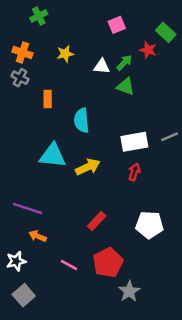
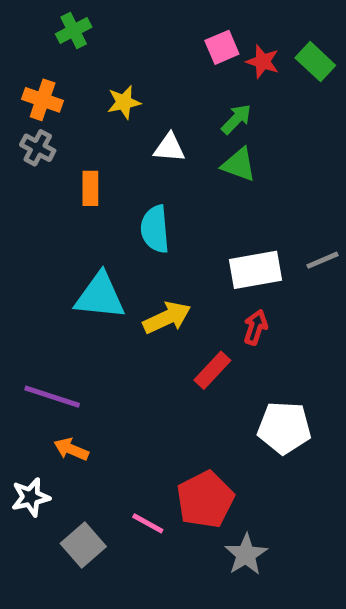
red star: (148, 50) -> (263, 62), moved
white triangle: (102, 66) -> (169, 148), moved
red rectangle: (97, 221) -> (212, 370), moved
pink line: (69, 265) -> (148, 523), moved
gray square: (24, 295) -> (83, 545), moved

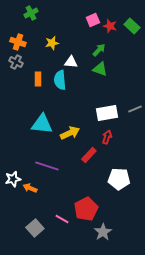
cyan semicircle: (155, 229) -> (60, 80), moved
purple line: (52, 397) -> (47, 166), moved
white star: (31, 497) -> (13, 179), moved

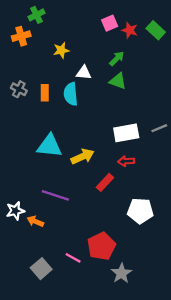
orange cross: (18, 42) -> (21, 36), moved, turned -35
gray cross: (16, 62) -> (19, 89), moved
red arrow: (107, 137) -> (126, 161), turned -112

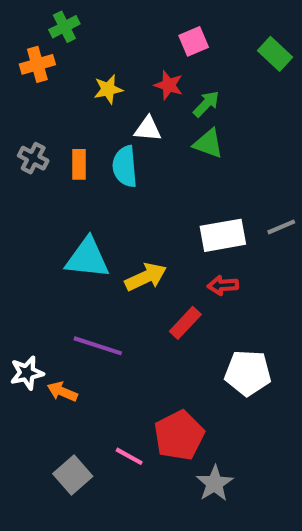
red star: (130, 30) -> (169, 85), moved

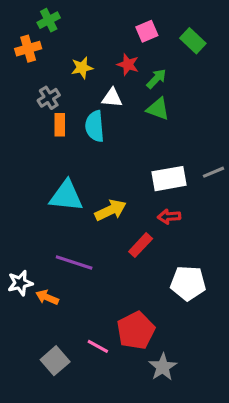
green rectangle: (275, 54) -> (193, 41), moved
gray cross: (33, 158) -> (49, 98), moved, turned 30

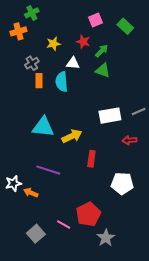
red arrow: (169, 217) -> (129, 140), moved
red rectangle: (141, 245) -> (91, 159), turned -35

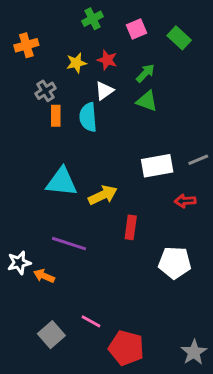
green cross: (32, 13) -> (92, 19), moved
red star: (83, 42) -> (107, 60), moved
white triangle: (73, 63) -> (104, 91), turned -40
red pentagon: (88, 214) -> (126, 348), moved, turned -30
gray star: (106, 238) -> (194, 352), moved

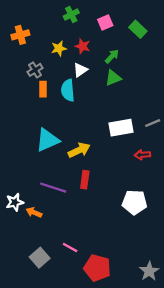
green triangle: (147, 101) -> (113, 78), turned -42
cyan triangle: (62, 182) -> (47, 140), turned -30
red rectangle: (131, 227) -> (85, 180), moved

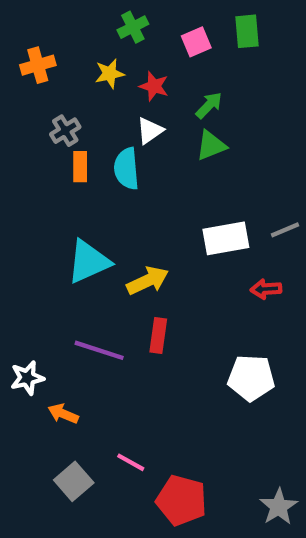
green rectangle: (138, 29) -> (247, 31), moved, turned 42
yellow star: (59, 48) -> (110, 74), moved
orange arrow: (34, 212) -> (63, 414), moved

